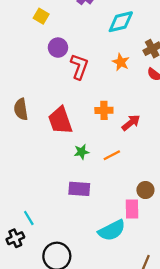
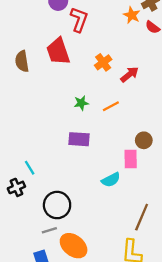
orange star: (121, 62) -> (132, 15), moved
orange cross: (104, 110) -> (103, 62), turned -35
red trapezoid: (60, 120) -> (58, 51), moved
cyan semicircle: (112, 230) -> (111, 180), size x0.7

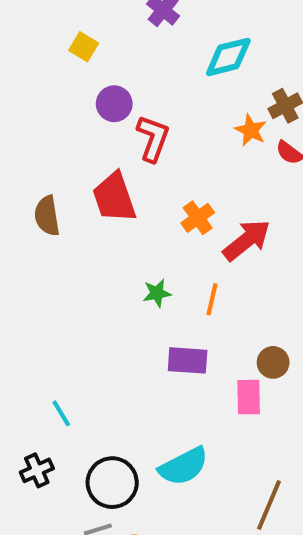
red arrow: (129, 74) -> (247, 240), size x1.4
orange line: (111, 106) -> (212, 299), turned -49
purple rectangle: (79, 139) -> (188, 360), moved
cyan semicircle: (111, 180) -> (183, 466), moved, size x1.4
black cross: (16, 187) -> (37, 470), moved

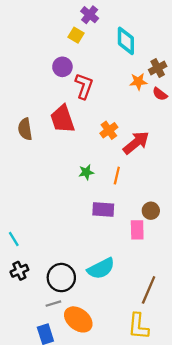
yellow square: (84, 47) -> (76, 35), moved
cyan diamond: (228, 57) -> (126, 41), turned -76
orange star: (251, 130) -> (138, 82), turned -30
cyan line: (61, 413) -> (14, 239), moved

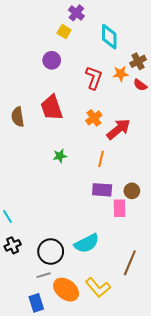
red L-shape: (84, 86) -> (94, 78), moved
green star: (86, 172) -> (60, 156), moved
purple rectangle: (103, 210) -> (102, 190), moved
yellow L-shape: (138, 326) -> (98, 287), moved, turned -45

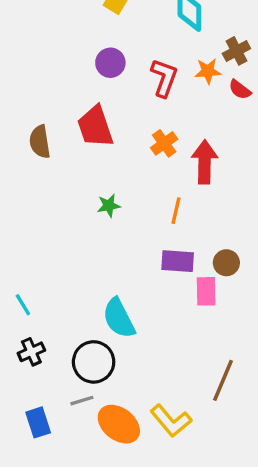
purple circle: (52, 60) -> (110, 63), moved
red arrow: (119, 129) -> (205, 162), turned -50
cyan semicircle: (87, 243) -> (119, 318), moved, turned 90
blue rectangle: (36, 303) -> (38, 422), moved

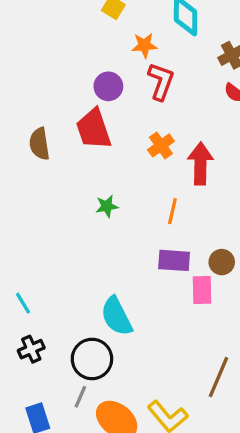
purple circle: (110, 63) -> (108, 86), moved
orange star: (208, 71) -> (145, 45), moved
gray line: (82, 401) -> (80, 397), turned -50

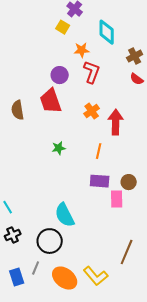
gray line: (80, 397) -> (36, 268), moved

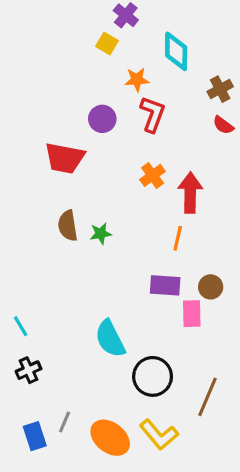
red trapezoid: (51, 101) -> (65, 158), moved, turned -60
brown semicircle: (18, 110) -> (68, 226), moved
orange line: (99, 151) -> (178, 238), moved
black circle: (50, 241) -> (153, 376), moved

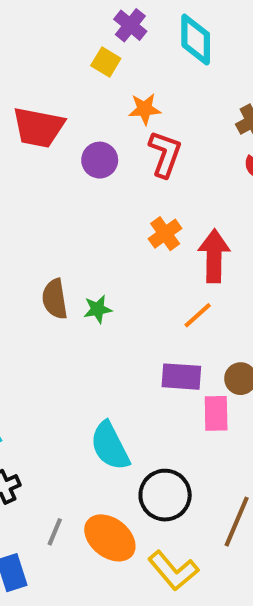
cyan diamond: (176, 51) -> (196, 40), moved
red trapezoid: (65, 158) -> (38, 127), moved
orange line: (178, 238) -> (198, 315), turned 35
gray line: (65, 422) -> (55, 532), moved
orange ellipse: (110, 438) -> (110, 538), moved

